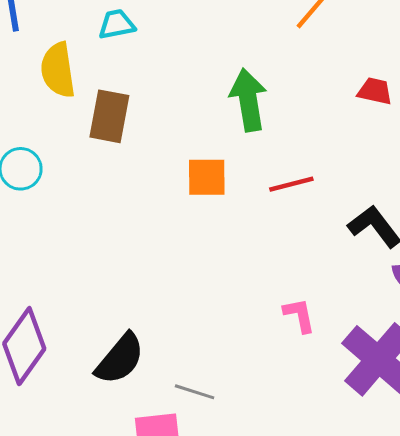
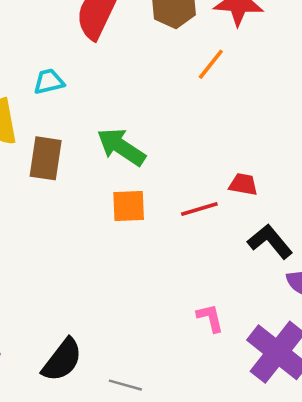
red trapezoid: (375, 91) -> (243, 184), moved
green arrow: (248, 100) -> (121, 147), moved, turned -45

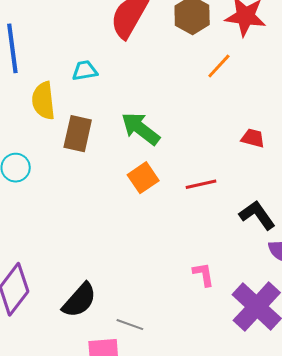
red trapezoid: (243, 184) -> (253, 138), moved
orange square: (129, 206) -> (143, 178), turned -36

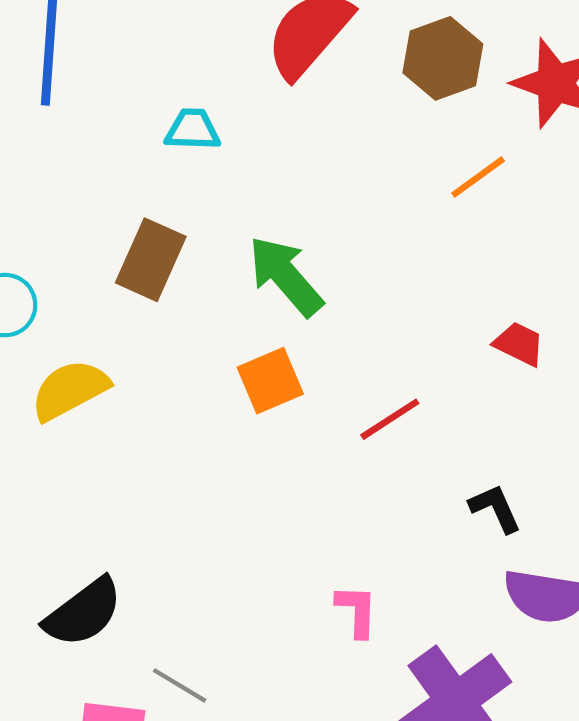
yellow semicircle: (43, 101) -> (70, 390), moved, turned 57
red line: (201, 184) -> (390, 419), turned -32
black L-shape: (257, 215) -> (495, 508), size x0.7

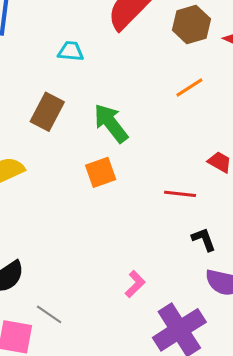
orange line: (478, 177) -> (189, 87), moved
red line: (390, 419) -> (180, 194), moved, turned 36
pink L-shape: (357, 611) -> (135, 284), turned 40

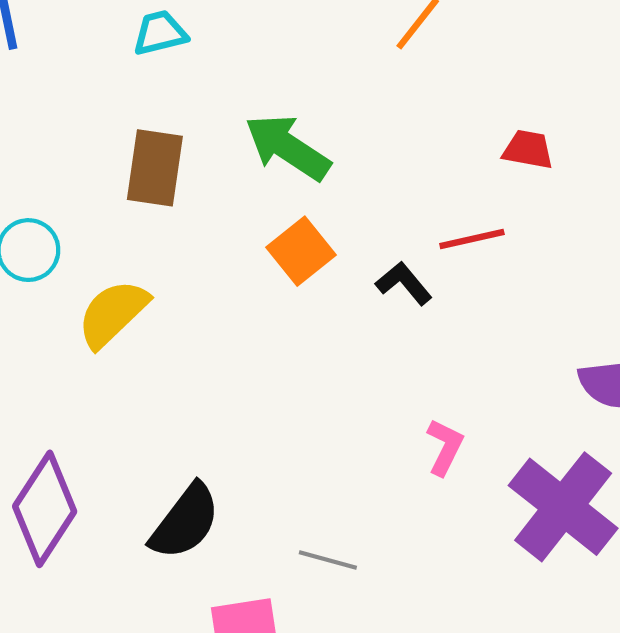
black L-shape: (204, 239) -> (404, 283), moved
gray line: (49, 314) -> (328, 560), moved

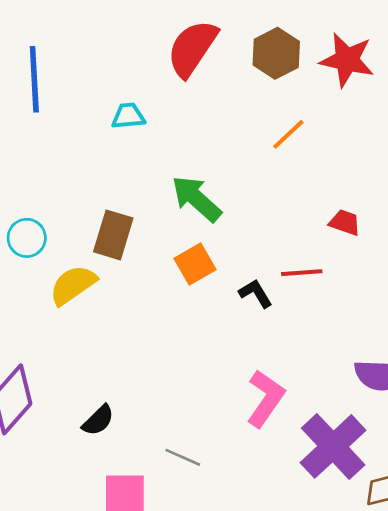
brown rectangle: (155, 168) -> (113, 235), moved
pink L-shape: (445, 447) -> (266, 398), size x1.6
black semicircle: (185, 522) -> (98, 420), size x0.7

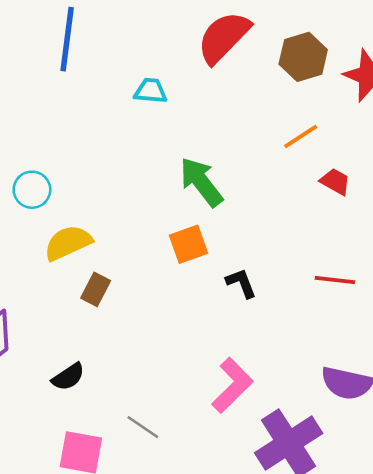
red trapezoid: (345, 222) -> (335, 182), moved
brown rectangle: (113, 235) -> (96, 289), moved, size x0.7
red line: (302, 273) -> (335, 280), moved

